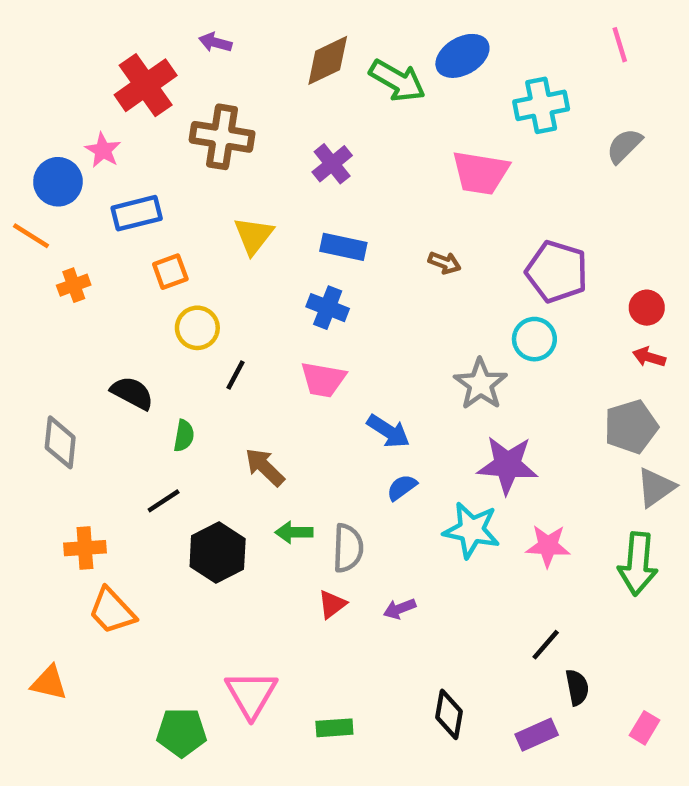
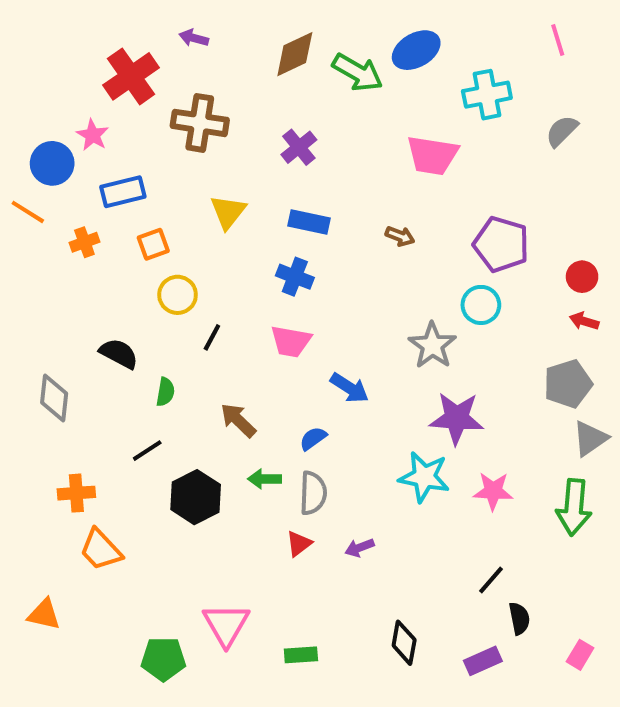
orange cross: (74, 285) -> (84, 242), moved
blue semicircle: (402, 487) -> (313, 438), moved

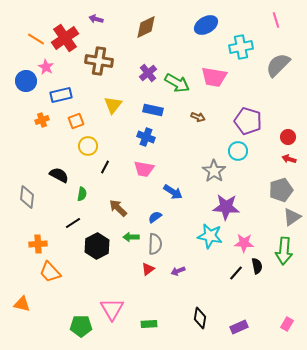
green arrow: (358, 72) -> (177, 83), moved
gray semicircle: (562, 131) -> (278, 65), size x1.5
orange line: (28, 212) -> (36, 39), moved
black line: (491, 580) -> (236, 273), moved
black semicircle: (519, 618) -> (257, 266), moved

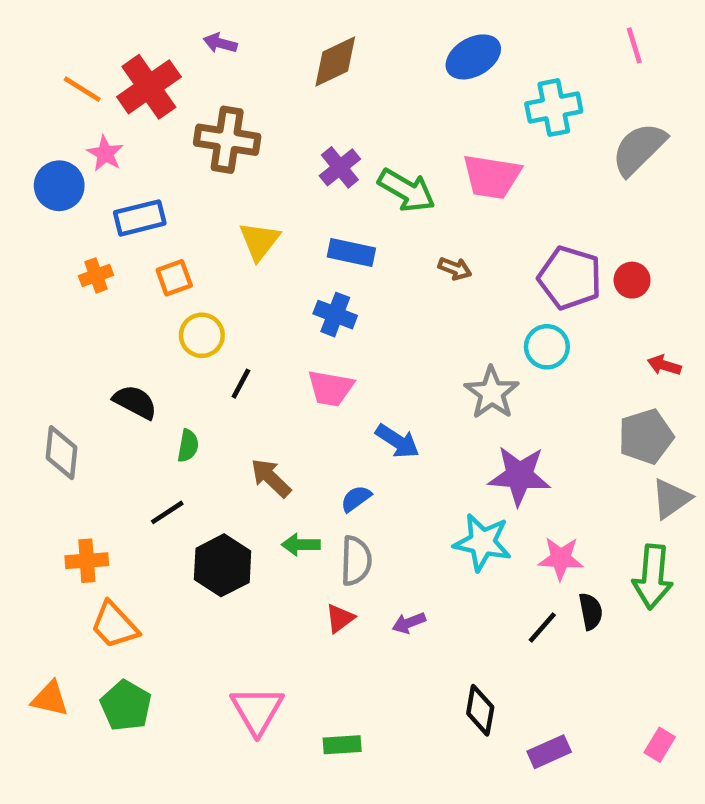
red circle: (288, 137) -> (632, 280), moved
black diamond: (200, 318) -> (480, 710), moved
green pentagon: (81, 326) -> (126, 706), moved, turned 30

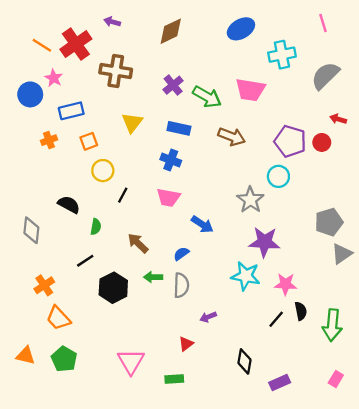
brown arrow: (455, 269) -> (232, 137), size x1.6
red arrow: (664, 365) -> (338, 119), moved
orange cross: (87, 561) -> (44, 285), turned -30
green arrow: (653, 577) -> (332, 325), moved
red triangle: (340, 618) -> (186, 344), moved

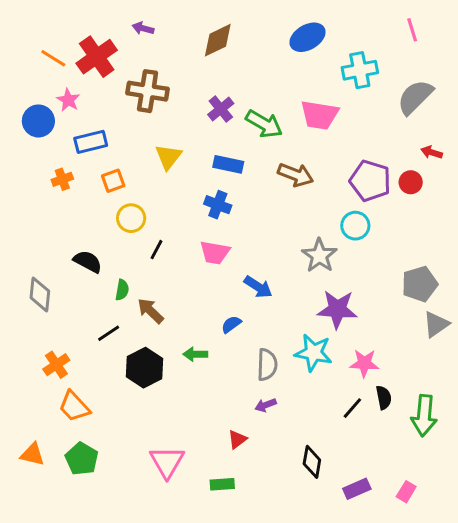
brown arrow: (138, 243) -> (151, 311), moved
gray semicircle: (181, 285) -> (267, 365), moved
pink rectangle: (336, 379) -> (406, 492), moved

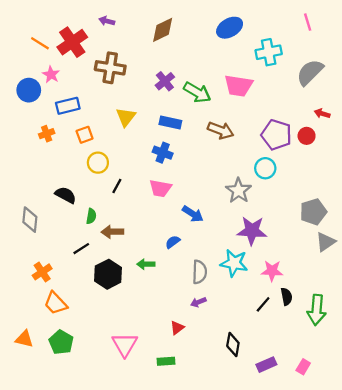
brown arrow: (151, 311) -> (112, 232), turned -45

